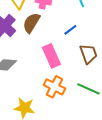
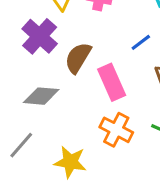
brown semicircle: (31, 23) -> (78, 58), moved

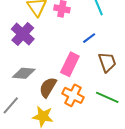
brown semicircle: (78, 58) -> (48, 87), moved
pink rectangle: (112, 82) -> (70, 64), turned 50

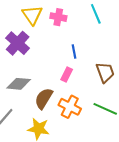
blue line: (89, 38) -> (74, 51), moved, turned -64
pink rectangle: (70, 64) -> (67, 74), size x0.6

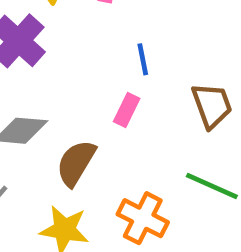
orange cross: (70, 107) -> (143, 218), moved

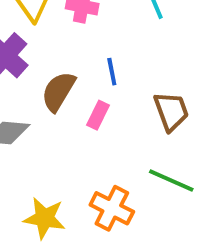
brown semicircle: (76, 163) -> (58, 91), moved

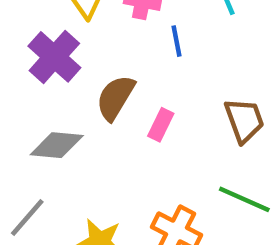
blue line: (112, 72) -> (176, 41), moved

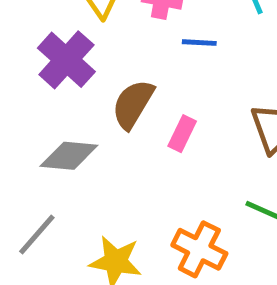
blue line: (176, 41) -> (199, 43), turned -76

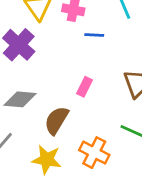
brown semicircle: (133, 104) -> (56, 120), moved

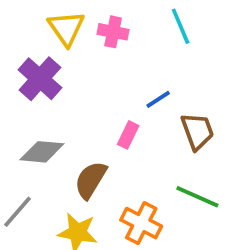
blue line: (94, 35) -> (158, 99), moved, turned -36

